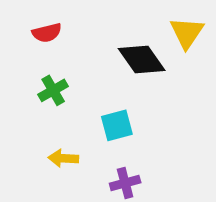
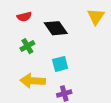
black diamond: (142, 60) -> (56, 28), moved
yellow arrow: (63, 158) -> (33, 81), size x1.6

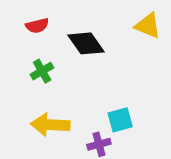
yellow triangle: (96, 17) -> (148, 26), turned -42
cyan square: (60, 64) -> (120, 120), moved

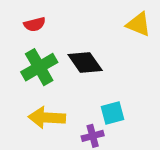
black diamond: (86, 43) -> (85, 63), moved
green cross: (42, 71) -> (39, 67), size x1.6

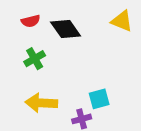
black diamond: (85, 63) -> (66, 29), moved
green cross: (39, 67) -> (35, 59), size x0.7

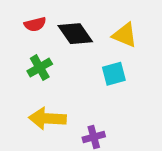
yellow triangle: (122, 21) -> (125, 35), moved
cyan square: (99, 99) -> (114, 74), moved

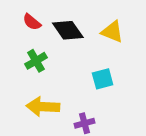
red semicircle: (35, 24) -> (32, 22), turned 54
cyan square: (114, 74) -> (103, 79), moved

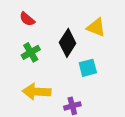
black diamond: (68, 30) -> (68, 43), moved, turned 68

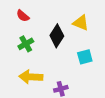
cyan square: (88, 68) -> (85, 57), moved

